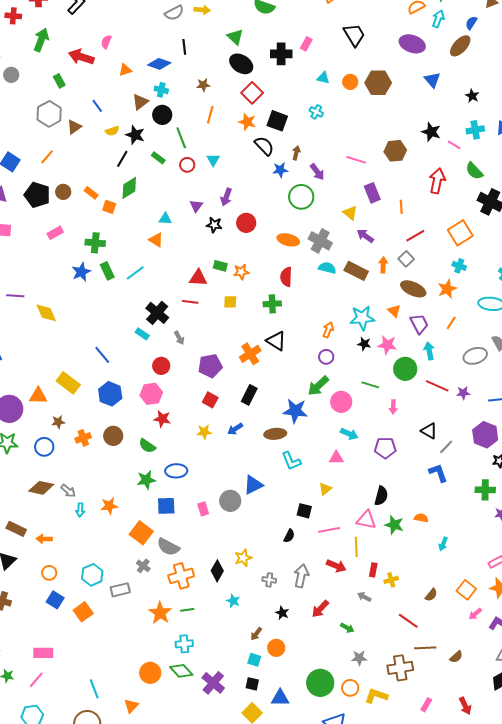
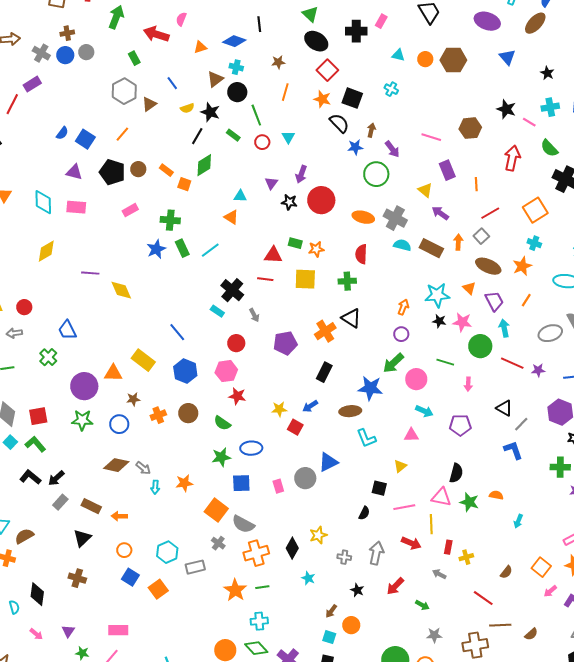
red circle: (246, 223) -> (321, 200), size x1.4
yellow square: (230, 302) -> (305, 279), size x1.6
red square: (210, 400) -> (295, 427), moved

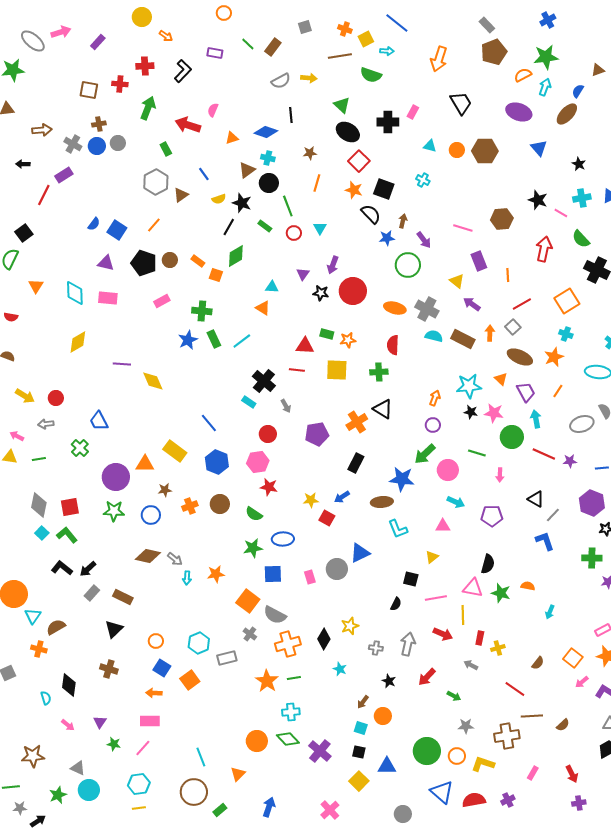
orange arrow: (119, 516) -> (154, 693), moved

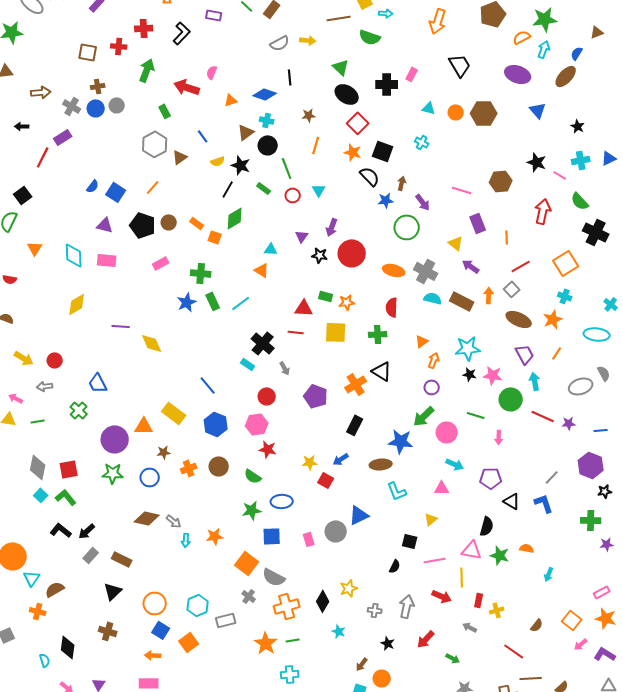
orange triangle: (501, 379) -> (422, 341), moved, turned 40
purple pentagon: (317, 434) -> (316, 396), turned 30
black triangle: (536, 499) -> (512, 501), moved
orange circle: (156, 641) -> (155, 603), size x1.5

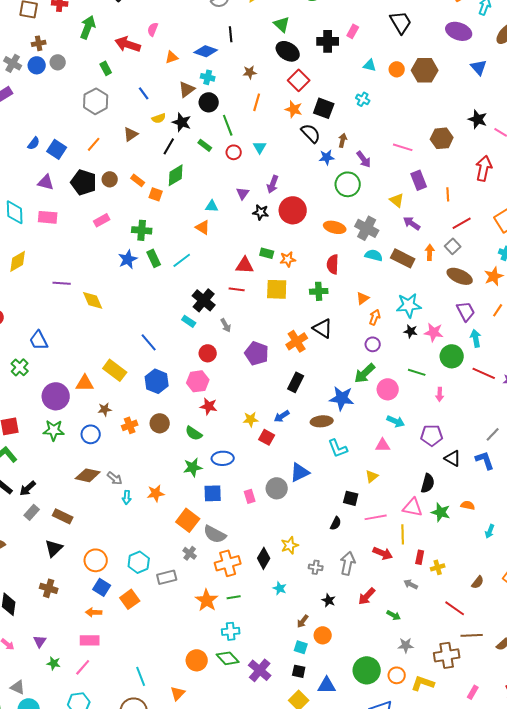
brown triangle: (180, 157) -> (131, 134), moved

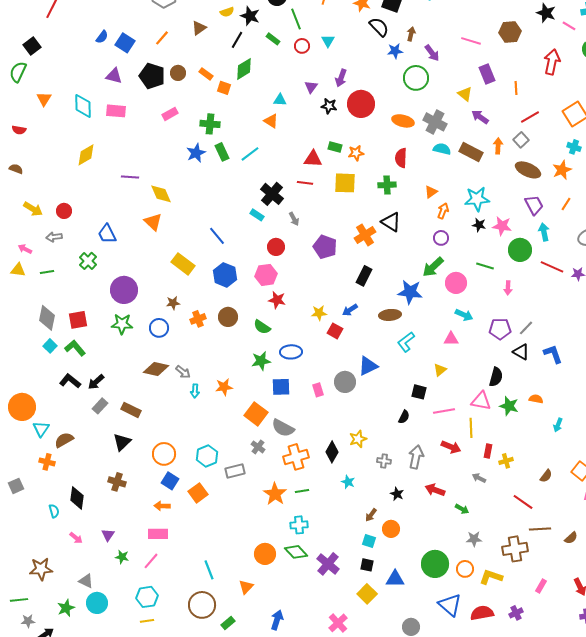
orange triangle: (85, 383) -> (153, 222), moved, turned 42
gray line: (493, 434) -> (526, 328), moved
cyan L-shape: (338, 448) -> (406, 342), turned 75
red arrow: (367, 596) -> (435, 490), turned 66

